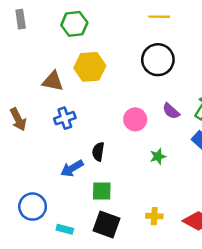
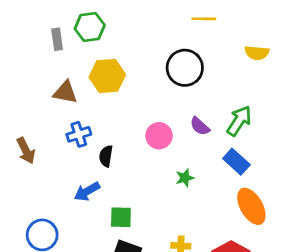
yellow line: (159, 17) -> (204, 19), moved
gray rectangle: (21, 19) -> (57, 39), moved
brown arrow: (18, 119) -> (26, 151), moved
black semicircle: (98, 152) -> (106, 156), moved

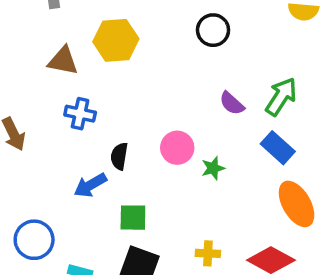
black circle: (185, 68) -> (213, 30), size x0.7
blue cross: (79, 134) -> (80, 114), turned 30
pink circle: (159, 136) -> (177, 148), moved
black semicircle: (106, 156) -> (119, 156), moved

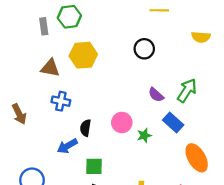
blue rectangle: (278, 148) -> (173, 123), moved

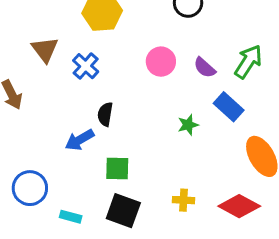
brown triangle: (50, 68) -> (45, 50), moved, turned 42
blue cross: (61, 101) -> (86, 66), moved, turned 30
pink circle: (122, 123) -> (161, 62), moved

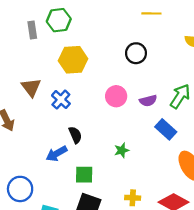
purple semicircle: (205, 68) -> (148, 101), turned -56
black semicircle: (105, 114) -> (75, 135), turned 147
green star: (188, 125) -> (122, 150), moved

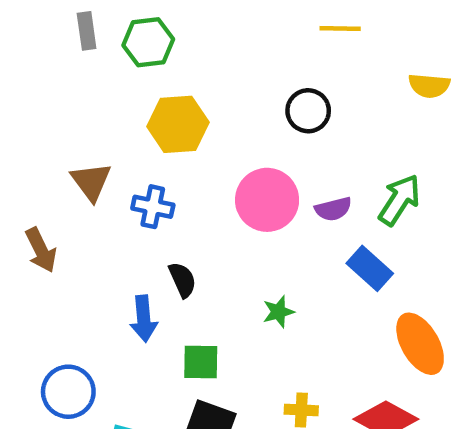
gray rectangle: (32, 30) -> (87, 31), moved
pink circle: (116, 96) -> (267, 200), size x1.4
blue cross: (61, 100) -> (153, 207), turned -30
blue arrow: (57, 154) -> (144, 319), turned -65

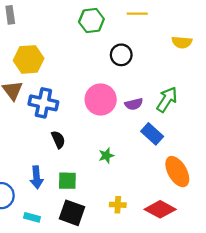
green hexagon: (148, 42) -> (91, 21), moved
yellow hexagon: (178, 124) -> (29, 59), moved
blue cross: (153, 207) -> (43, 103), size x1.4
blue arrow: (144, 319) -> (37, 177), moved

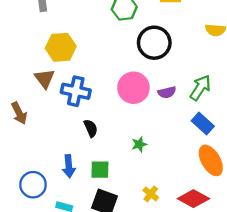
black circle: (121, 55) -> (154, 43), size x1.5
blue rectangle: (152, 134) -> (203, 124), moved
yellow cross: (118, 205) -> (151, 194), turned 35

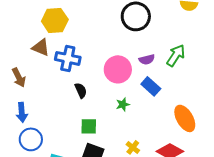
brown triangle: (45, 78) -> (41, 47), turned -30
pink circle: (133, 88) -> (118, 69), moved
blue rectangle: (203, 124) -> (151, 86), moved
blue arrow: (69, 166) -> (22, 112), moved

